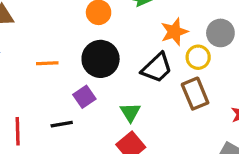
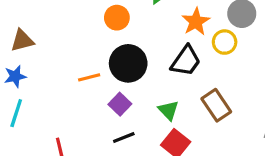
orange line: (47, 63) -> (89, 77), moved
brown rectangle: (195, 94) -> (216, 105), moved
black line: (62, 124) -> (124, 138), moved

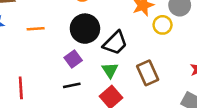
black trapezoid: (186, 61) -> (115, 43), moved
orange line: (89, 77) -> (36, 29), moved

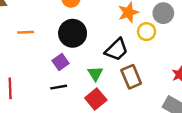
black trapezoid: (115, 43) -> (116, 50), moved

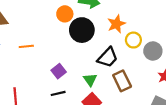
gray circle: (163, 13) -> (153, 51), moved
black circle: (73, 33) -> (82, 30), moved

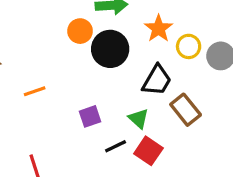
purple square: (59, 71) -> (90, 116), turned 32
black line: (58, 93) -> (116, 146), moved

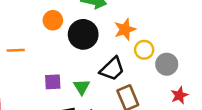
orange circle: (80, 31) -> (53, 20), moved
green triangle: (139, 119) -> (82, 87), moved

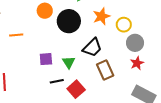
yellow circle: (144, 50) -> (124, 25), moved
red star: (179, 95) -> (137, 63), moved

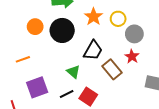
orange line: (16, 35) -> (23, 59), moved
purple square: (46, 59) -> (37, 87), moved, size x1.5
red star: (137, 63) -> (132, 56), moved

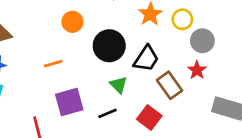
black circle: (62, 30) -> (109, 46), moved
red square: (88, 97) -> (149, 118), moved

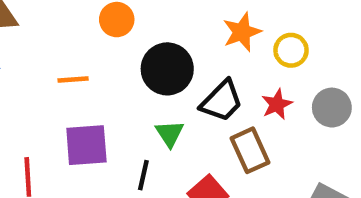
gray circle: (202, 41) -> (332, 108), moved
red star: (197, 70) -> (277, 104), moved
black line: (108, 113) -> (143, 175), turned -66

